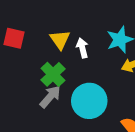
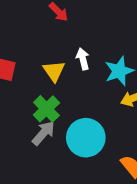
white arrow: (82, 48) -> (83, 59), moved

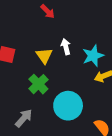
gray arrow: (43, 133) -> (24, 118), moved

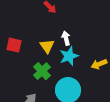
cyan star: (93, 56) -> (69, 56), moved

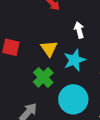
white arrow: (66, 38) -> (79, 30), moved

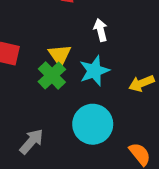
green cross: (43, 77) -> (52, 76), moved

